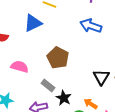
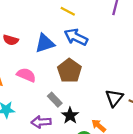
blue triangle: (33, 23) -> (45, 43), moved
blue arrow: (91, 26) -> (76, 37), moved

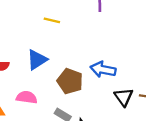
blue arrow: (76, 37) -> (103, 69), moved

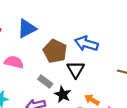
black triangle: (124, 97) -> (76, 70), moved

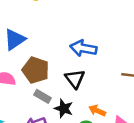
brown pentagon: (55, 51) -> (36, 70), moved

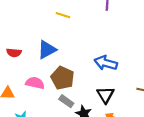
black triangle: (75, 79) -> (105, 95), moved

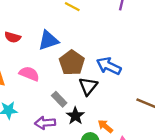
brown pentagon: (62, 78) -> (72, 63), moved
black triangle: (105, 95) -> (88, 86), moved

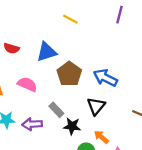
black triangle: (88, 86) -> (96, 106), moved
black star: (75, 116) -> (72, 126), turned -30
purple arrow: (45, 123) -> (32, 124), moved

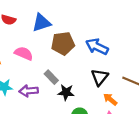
brown pentagon: (69, 74) -> (63, 43), turned 30
black triangle: (96, 106) -> (100, 77), moved
orange arrow: (101, 137) -> (110, 99), moved

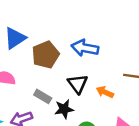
black triangle: (100, 77) -> (78, 84), moved
orange arrow: (110, 99) -> (105, 92), moved

